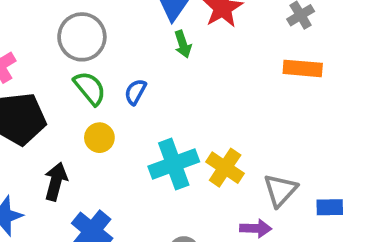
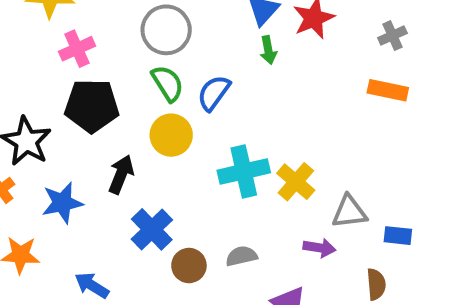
blue semicircle: (135, 92) -> (214, 93), size x1.4
yellow circle: (99, 138) -> (171, 135), size x1.4
gray triangle: (280, 190) -> (349, 212), turned 33

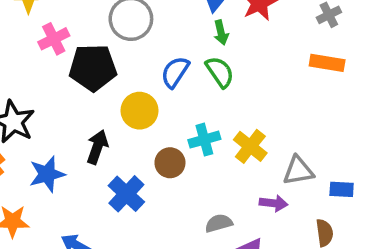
green semicircle: (168, 83) -> (220, 72), moved
black pentagon: (92, 106) -> (93, 68), moved
cyan cross: (244, 171) -> (204, 140), size x0.7
gray semicircle: (241, 256) -> (219, 223), moved
brown circle: (189, 266) -> (170, 163), moved

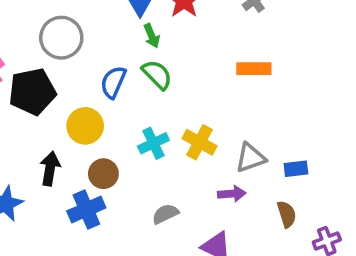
orange rectangle: (327, 63) -> (254, 69), moved
brown circle: (170, 163) -> (103, 174), moved
blue cross: (126, 194) -> (86, 209), turned 33
gray semicircle: (219, 223) -> (165, 214), moved

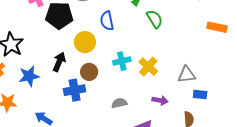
orange rectangle: (254, 69) -> (217, 27), moved
green semicircle: (157, 75) -> (155, 19), moved
blue semicircle: (113, 82) -> (107, 21), turned -48
gray triangle: (251, 158) -> (187, 75), moved

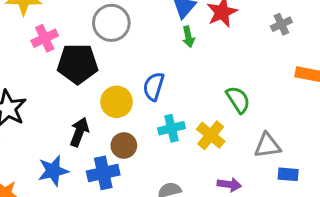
green semicircle: (155, 19) -> (238, 100), moved
blue semicircle: (107, 21) -> (154, 86), moved, turned 30
blue star: (29, 76) -> (53, 171), moved

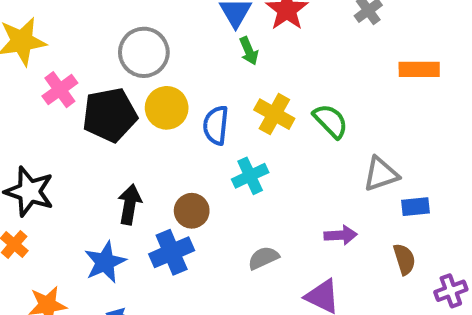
yellow circle: (117, 102) -> (167, 108), moved
yellow cross: (211, 135) -> (274, 114), moved

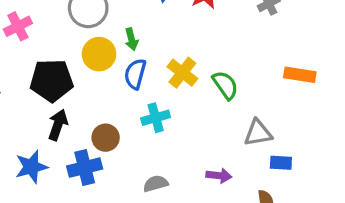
green arrow: (249, 51) -> (131, 39), moved
orange rectangle: (419, 69) -> (300, 75), moved
black pentagon: (110, 115) -> (52, 80), moved

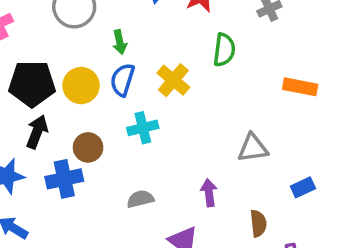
yellow circle: (99, 54) -> (81, 86), moved
green semicircle: (225, 85) -> (224, 50), moved, turned 40
blue rectangle: (281, 163) -> (303, 187), moved, turned -30
purple arrow: (219, 176) -> (209, 193), turned -105

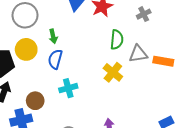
yellow cross: (173, 80) -> (113, 72), moved
yellow circle: (81, 86) -> (26, 49), moved
gray triangle: (253, 148) -> (138, 54), moved

